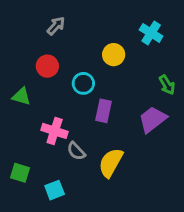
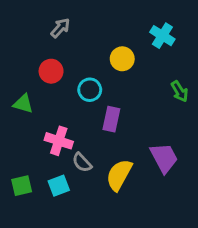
purple trapezoid: (153, 119) -> (164, 158), moved, turned 100
green square: (20, 173) -> (22, 186), turned -30
cyan square: (55, 190) -> (59, 186), moved

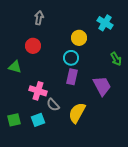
gray arrow: (60, 28) -> (39, 18), turned -32
cyan circle: (90, 90) -> (71, 58), moved
purple trapezoid: (164, 158) -> (102, 86), moved

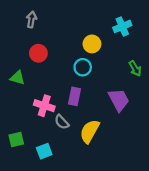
gray arrow: (39, 18) -> (31, 19), moved
cyan cross: (105, 23) -> (122, 26), turned 35
purple rectangle: (72, 77) -> (74, 96), moved
cyan square: (38, 120) -> (44, 151), moved

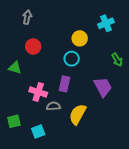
gray semicircle: (62, 122) -> (53, 106), turned 128

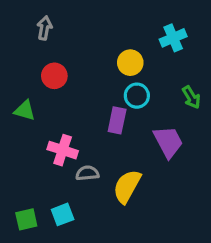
cyan circle: (72, 59) -> (137, 96), moved
purple rectangle: (64, 84) -> (117, 120), moved
green square: (14, 121) -> (26, 219), moved

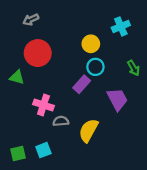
gray arrow: (44, 28) -> (31, 20), turned -126
red circle: (54, 76) -> (38, 53), size x1.5
purple rectangle: (117, 120) -> (82, 84), turned 30

